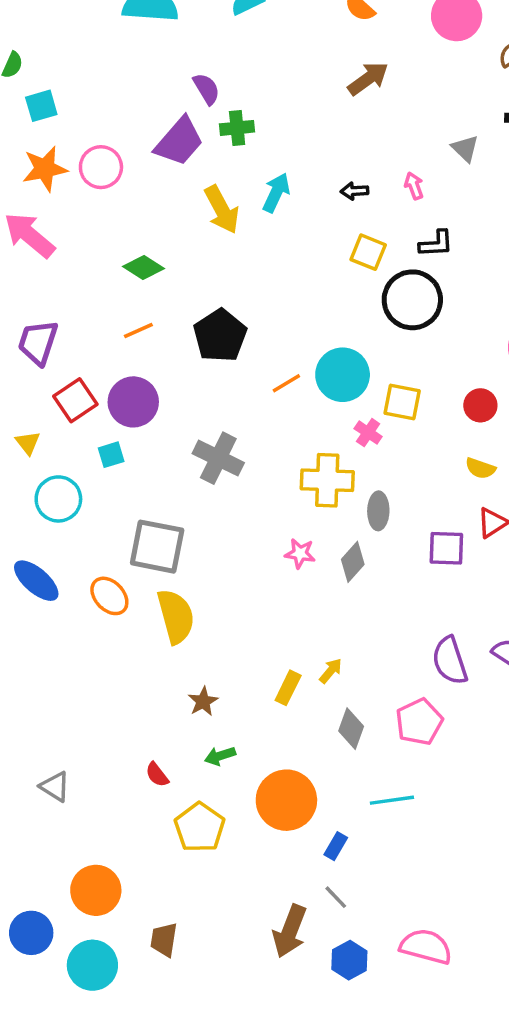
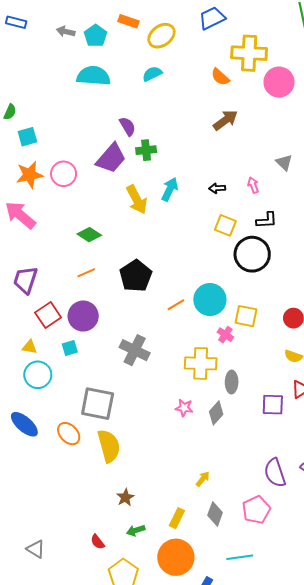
yellow triangle: (28, 443) -> (30, 347), moved, turned -42
yellow rectangle: (288, 688) -> (177, 518), moved

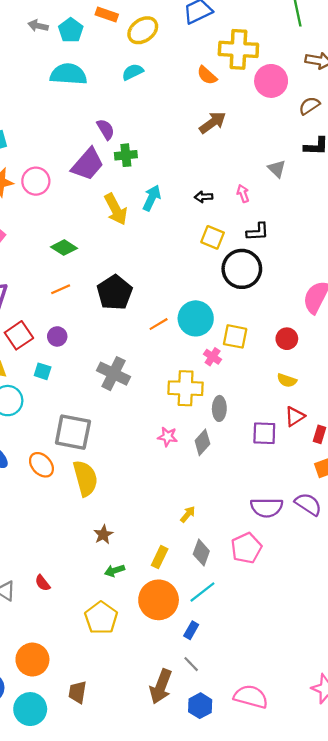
purple circle: (83, 316) -> (57, 336), size x0.6
cyan square: (70, 348) -> (43, 371), turned 35
purple semicircle: (275, 473) -> (267, 508), turned -72
red semicircle: (98, 542) -> (43, 583), moved
cyan line: (240, 557) -> (202, 592), moved, turned -30

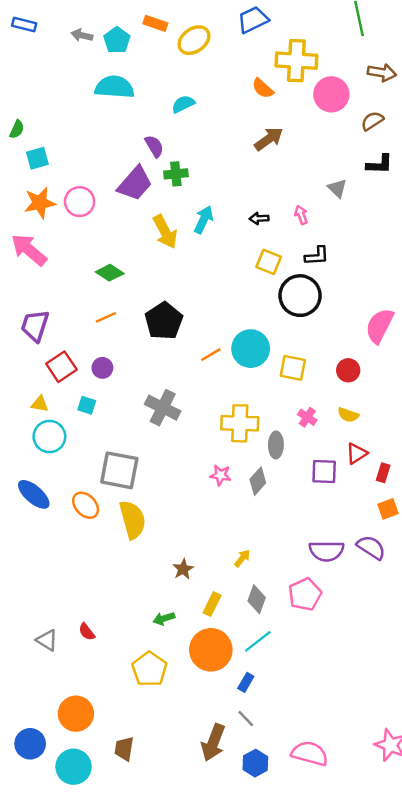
cyan semicircle: (133, 72) -> (183, 104), moved
pink cross: (213, 357) -> (307, 417), moved
brown star: (103, 535) -> (183, 569), moved

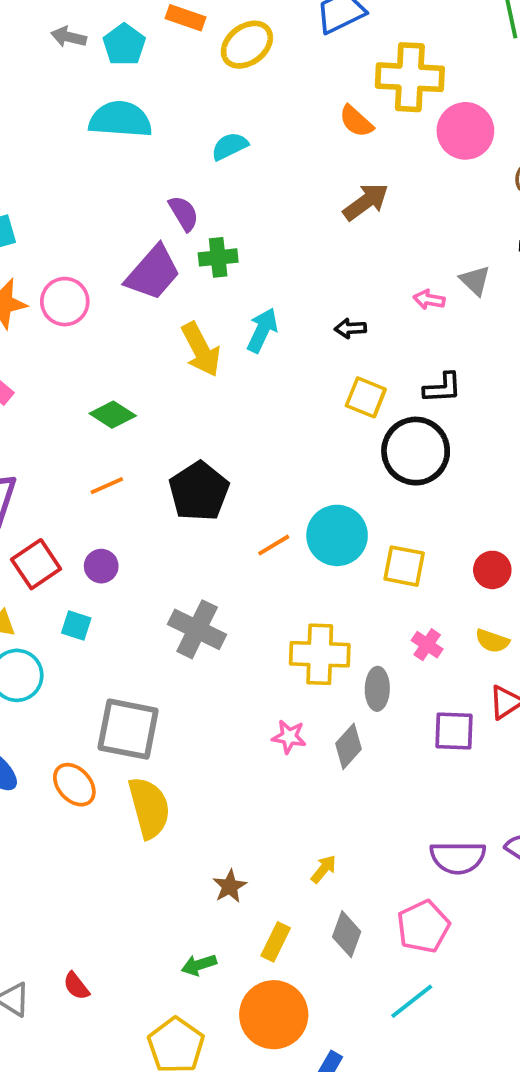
pink arrow: (301, 215) -> (429, 300), moved, turned -60
cyan line: (258, 641) -> (412, 1001), moved

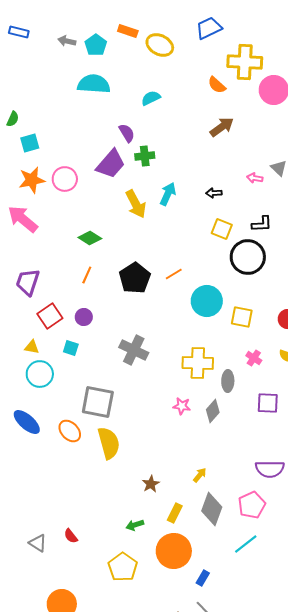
yellow ellipse: (247, 45) -> (160, 45), turned 64
orange line: (107, 486) -> (87, 275), turned -42
orange line: (274, 545) -> (174, 274), moved
gray diamond: (347, 934) -> (212, 509), size x1.4

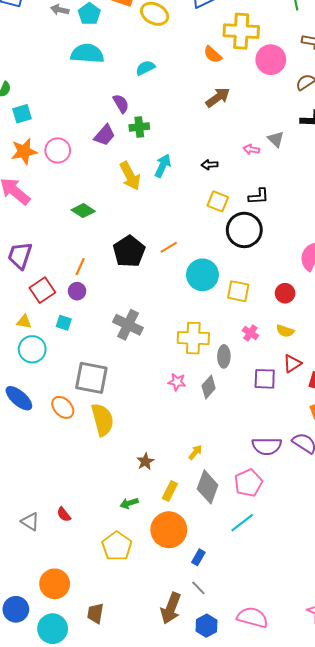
purple trapezoid: (111, 164) -> (105, 135), size x0.7
orange line: (87, 275) -> (80, 267), moved

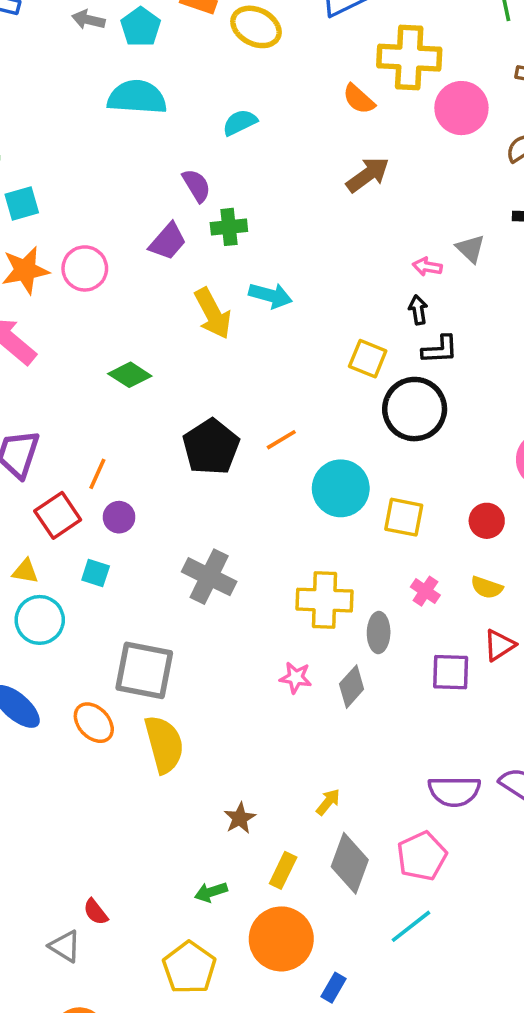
black arrow: (210, 165) -> (418, 310), moved, turned 84
cyan arrow: (163, 166) -> (270, 295), turned 80
orange line: (80, 267) -> (97, 474), moved
gray triangle: (30, 522) -> (65, 946), moved

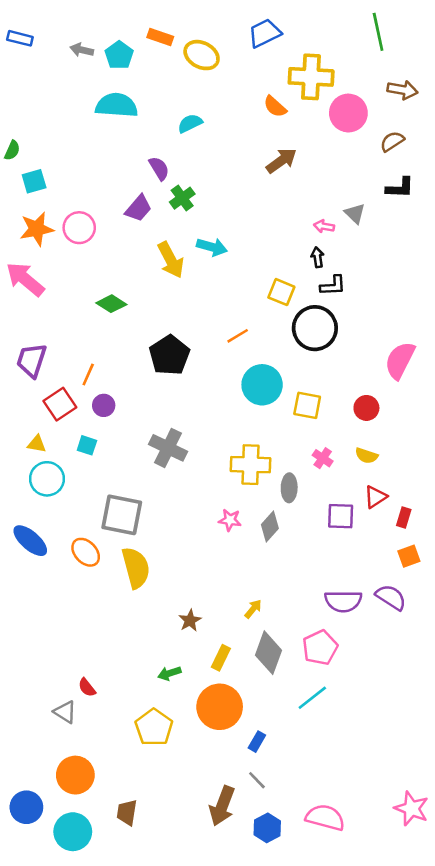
green cross: (229, 227) -> (182, 198), turned -30
orange line: (281, 440) -> (238, 336), moved

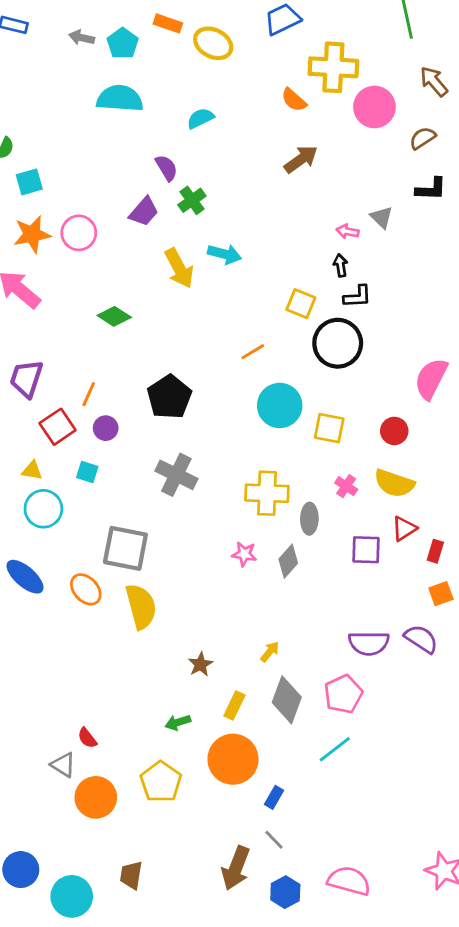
brown arrow: (402, 90) -> (434, 81), turned -140
black pentagon: (169, 355) -> (169, 397), moved
yellow semicircle: (366, 456) -> (394, 483), size x1.6
orange circle: (75, 775) -> (96, 797), moved

